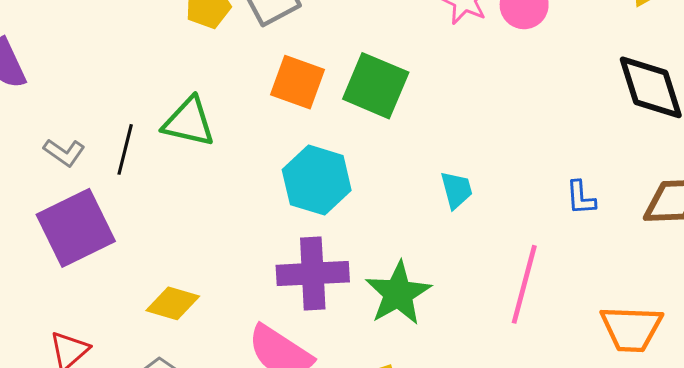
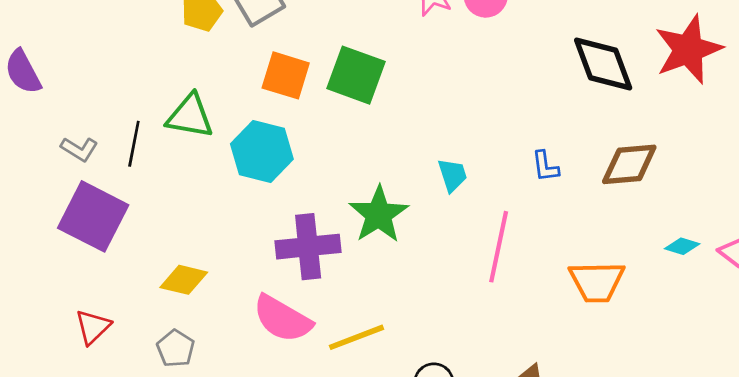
cyan hexagon: (317, 180) -> (262, 152), moved
cyan trapezoid: (456, 190) -> (452, 175), moved
purple square: (76, 228) -> (93, 216), turned -34
green star: (398, 293) -> (379, 214), moved

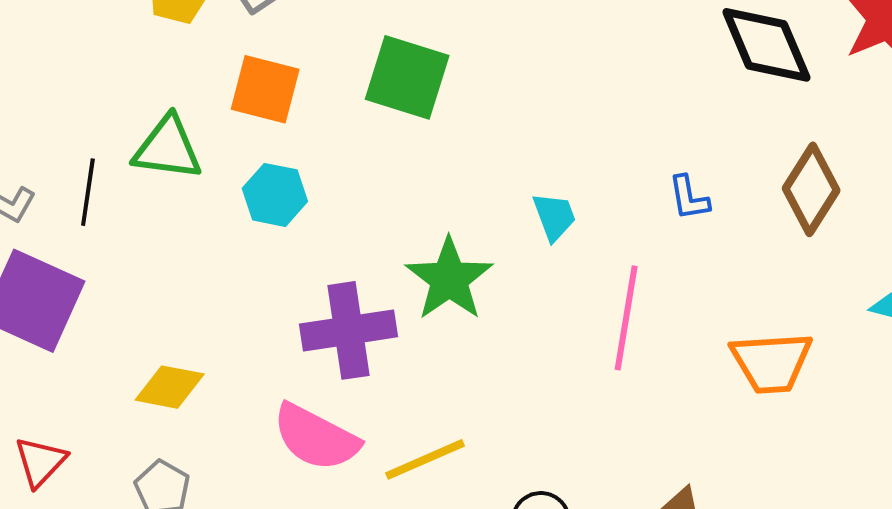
orange square: (286, 75) -> (265, 89), moved
cyan hexagon: (262, 152) -> (275, 195), size x0.7
brown diamond: (629, 164) -> (811, 189), turned -50

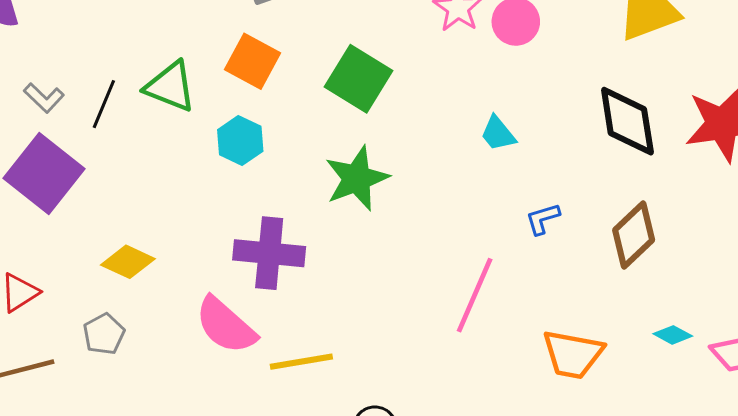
blue L-shape: (689, 198) -> (543, 219), turned 69
cyan trapezoid: (554, 217) -> (498, 134), moved, turned 147
green star: (449, 279) -> (357, 178), moved

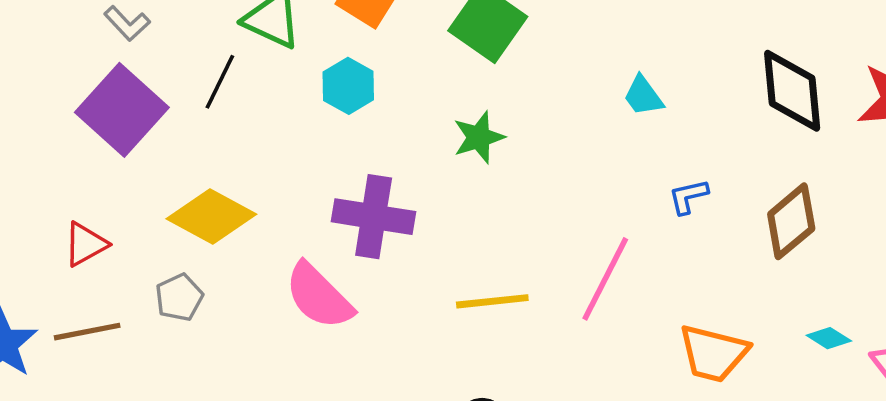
black line: (104, 104) -> (220, 82), moved
green star: (357, 178) -> (479, 137), size x0.7
yellow diamond: (128, 262) -> (211, 217), size x1.4
yellow line: (301, 362) -> (492, 301), moved

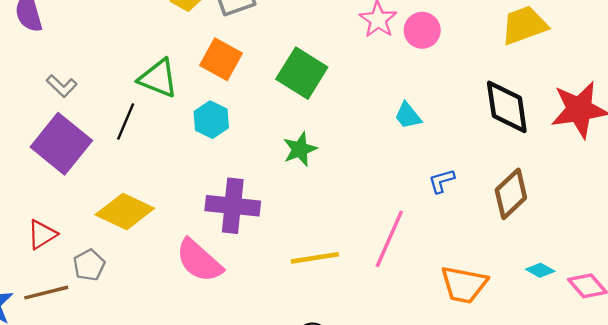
gray pentagon: (179, 297) -> (89, 265), moved

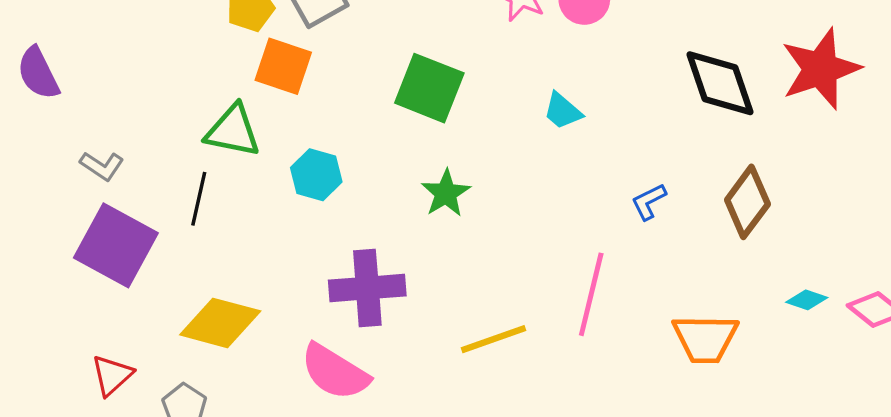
orange square: (221, 59) -> (283, 66), moved
cyan trapezoid: (408, 116) -> (563, 111), moved

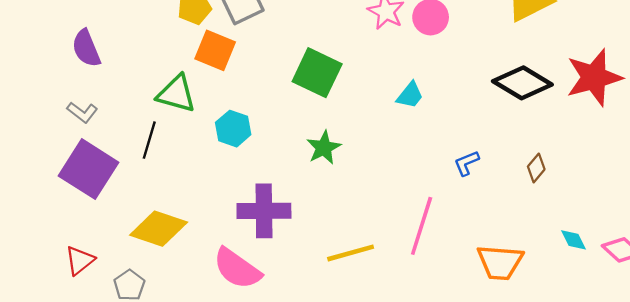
purple semicircle: (38, 73) -> (86, 48), moved
black diamond: (720, 83) -> (522, 83), turned -44
cyan trapezoid: (563, 111) -> (410, 95), turned -96
brown diamond: (747, 202) -> (536, 168), size x0.6
cyan diamond: (807, 300) -> (574, 240), turned 40

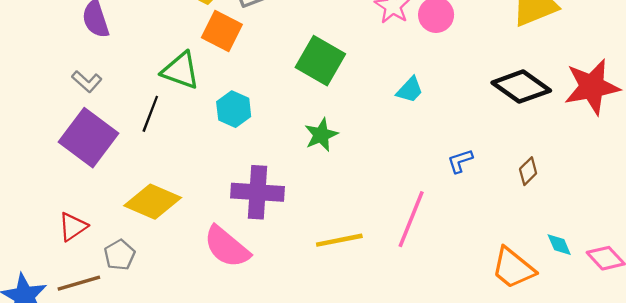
orange trapezoid: (500, 262) -> (513, 268), moved, turned 30

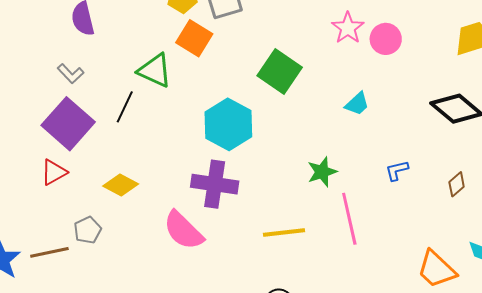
cyan hexagon: (234, 109) -> (228, 124), moved, size x1.6
green star: (321, 135) -> (322, 172), moved
yellow diamond: (153, 202) -> (121, 185), size x0.7
pink line: (411, 219) -> (349, 219), turned -39
red triangle: (73, 227) -> (54, 172), moved

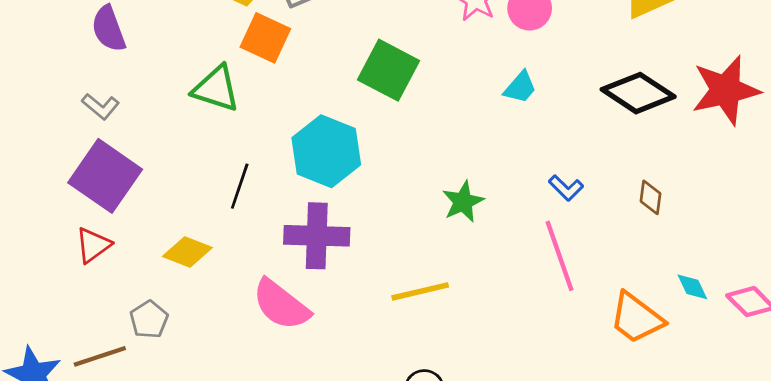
cyan trapezoid: (357, 104) -> (520, 87), moved
black line: (125, 107) -> (240, 186), moved
blue L-shape: (397, 170) -> (566, 188), turned -115
brown diamond: (457, 184) -> (651, 197), turned -35
pink line: (349, 219) -> (559, 256), moved

